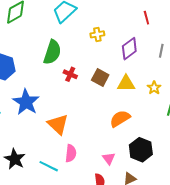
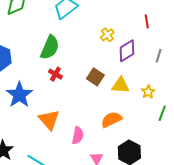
yellow cross: (97, 34) -> (107, 35), moved, turned -32
red cross: (70, 74) -> (55, 74), moved
pink semicircle: (71, 153) -> (78, 135), moved

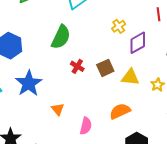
red cross: (55, 74) -> (77, 66), moved
brown square: (95, 77) -> (105, 68), turned 30
orange triangle: (49, 120) -> (58, 109), size x0.6

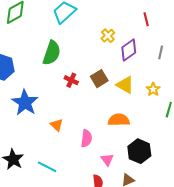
yellow triangle: (130, 77) -> (125, 85), turned 30
orange semicircle: (120, 111) -> (119, 120), turned 30

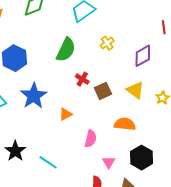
yellow cross: (108, 36) -> (107, 43), moved
brown square: (99, 79) -> (103, 91), moved
orange triangle: (57, 125) -> (66, 114), moved, turned 40

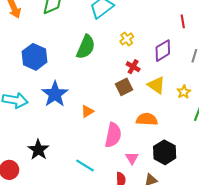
red cross: (82, 79) -> (133, 67), moved
pink semicircle: (91, 139) -> (113, 135), size x1.4
cyan line: (48, 162) -> (85, 165), moved

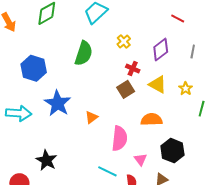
red line: (183, 21) -> (178, 19), turned -48
cyan line: (85, 165) -> (107, 171), moved

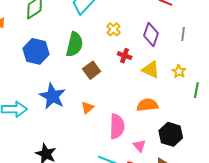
purple diamond: (161, 50) -> (151, 34), turned -30
blue hexagon: (34, 68) -> (36, 51), moved
brown square: (126, 89) -> (92, 70), moved

